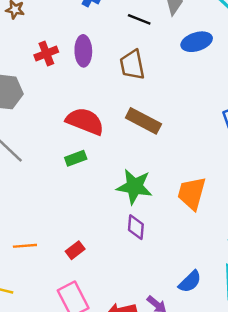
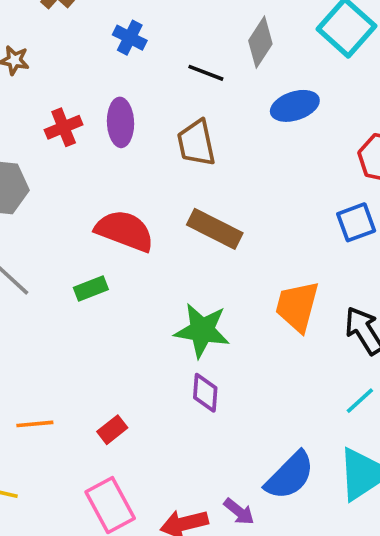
green rectangle: (76, 158) -> (91, 289), moved
orange trapezoid: (192, 193) -> (297, 306), moved
blue semicircle: (190, 282) -> (290, 476), size x1.4

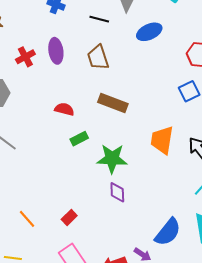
red semicircle: (125, 231) -> (64, 109), size x0.6
green rectangle: (91, 289) -> (79, 139), moved
orange line: (35, 424) -> (27, 219), turned 60

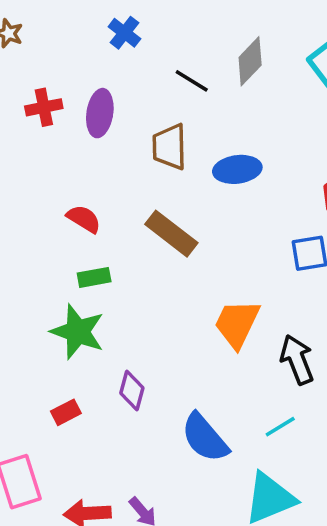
blue ellipse: (149, 32) -> (237, 169), moved
green star: (112, 159) -> (78, 332), moved
red rectangle: (69, 218) -> (66, 412), moved
blue semicircle: (168, 232) -> (205, 438), moved, turned 84

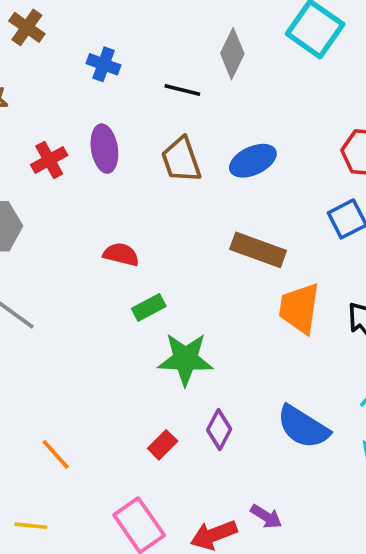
brown rectangle: (171, 234) -> (258, 250), moved
green star: (78, 332) -> (185, 359), moved
purple diamond: (132, 390) -> (219, 430), moved, turned 30

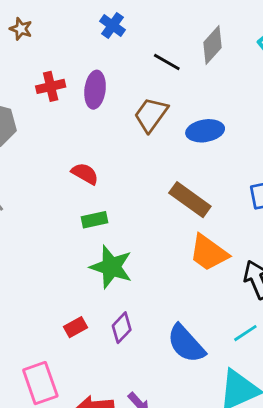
brown trapezoid: (181, 160) -> (151, 115), turned 39
orange trapezoid: (299, 308) -> (209, 253), turned -78

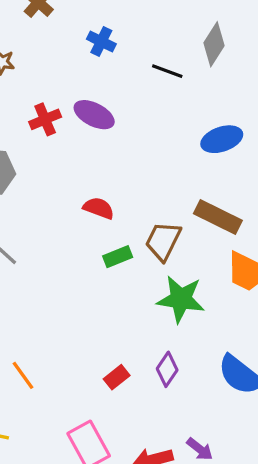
purple ellipse: (95, 90) -> (94, 115), turned -60
brown trapezoid: (151, 115) -> (163, 241), moved
green star: (111, 267) -> (181, 299), moved

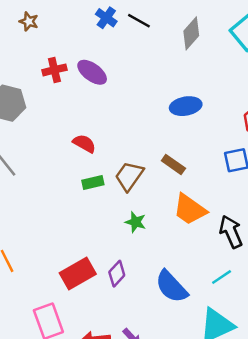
black line: (167, 71) -> (139, 21), moved
brown rectangle: (218, 217) -> (173, 164), size x0.7
green star: (181, 299) -> (136, 222), size x0.6
red rectangle: (117, 377) -> (78, 274), size x1.8

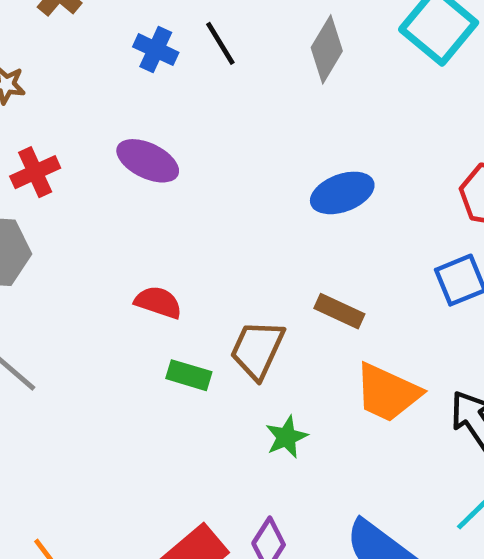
black line: (139, 21) -> (220, 43), turned 40
red cross: (54, 70) -> (35, 172), moved
green rectangle: (93, 182) -> (189, 375), turned 40
green star: (136, 222) -> (286, 437), turned -30

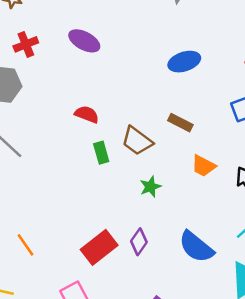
brown trapezoid: (257, 350) -> (137, 141), turned -80
green rectangle: (189, 375) -> (101, 153), turned 55
orange trapezoid: (387, 393) -> (204, 166), size x0.7

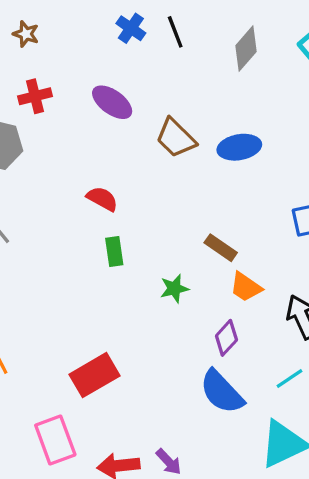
brown rectangle: (180, 123) -> (221, 248), moved
brown trapezoid: (137, 141) -> (176, 138), moved
green star: (150, 187) -> (174, 289), moved
purple diamond: (139, 242) -> (226, 338), moved

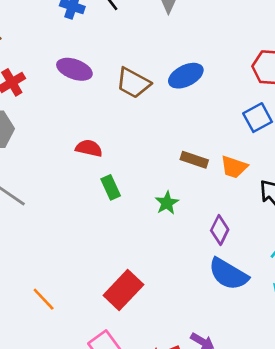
orange trapezoid: (246, 287) -> (234, 167), moved

